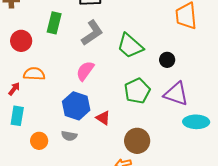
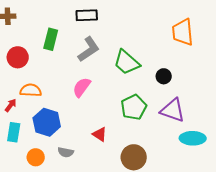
blue hexagon: (76, 106) -> (47, 122), moved

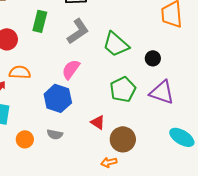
blue hexagon: (47, 122) -> (58, 98), moved
red triangle: (100, 134) -> (98, 122), moved
cyan ellipse: (193, 138) -> (182, 137), moved, turned 30

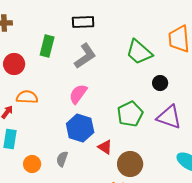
green trapezoid: (116, 44) -> (139, 52), moved
blue hexagon: (58, 98) -> (80, 128), moved
gray semicircle: (55, 134) -> (62, 159), turned 98

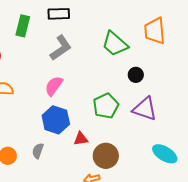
green rectangle: (47, 46) -> (23, 26), moved
red triangle: (105, 147) -> (81, 139), turned -42

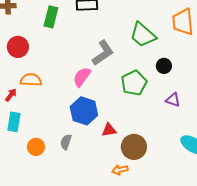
gray L-shape: (61, 48) -> (103, 53), moved
green pentagon: (106, 106) -> (134, 83), moved
purple triangle: (145, 109) -> (173, 100), size x0.6

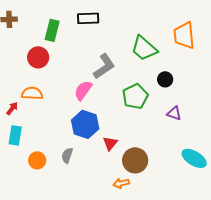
red circle: (18, 47) -> (38, 57), moved
red triangle: (109, 130) -> (110, 143), turned -42

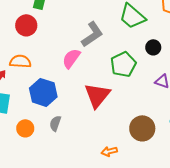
blue hexagon: (85, 124) -> (43, 92), moved
red triangle: (110, 143) -> (97, 95), moved, size x1.8
brown circle: (135, 160) -> (142, 128), moved

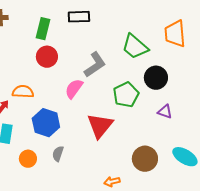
red circle: (26, 25) -> (47, 57), moved
black circle: (153, 47) -> (156, 78), size x1.5

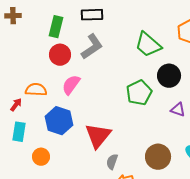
gray L-shape: (95, 65) -> (92, 47), moved
pink semicircle: (74, 89) -> (71, 85), moved
red triangle: (100, 126) -> (98, 136), moved
gray semicircle: (58, 154) -> (112, 162), moved

